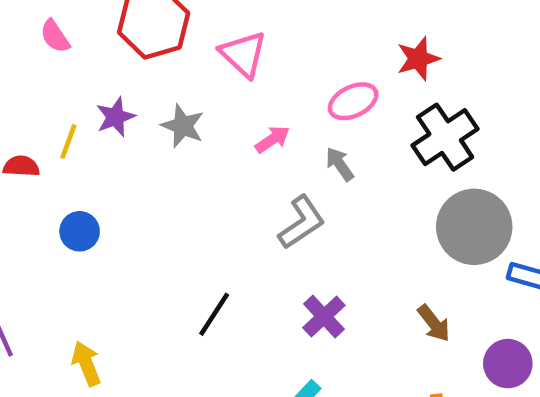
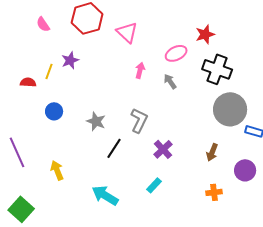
gray star: (183, 126) -> (96, 121), moved
black cross: (445, 137) -> (217, 69), turned -36
pink arrow: (272, 139) -> (140, 70), turned -42
gray L-shape: (302, 222) -> (139, 120), moved, turned -30
brown arrow: (434, 323) -> (212, 152), turned 60

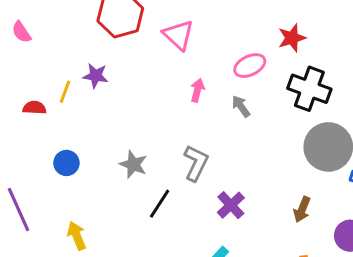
pink semicircle: (43, 24) -> (21, 32), moved
purple star: (70, 60) -> (96, 76), turned 30
blue circle: (54, 111) -> (66, 163), moved

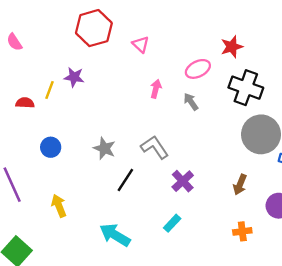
pink triangle: (178, 35) -> (141, 44), size x0.7
gray L-shape: (196, 163) -> (155, 147), turned -60

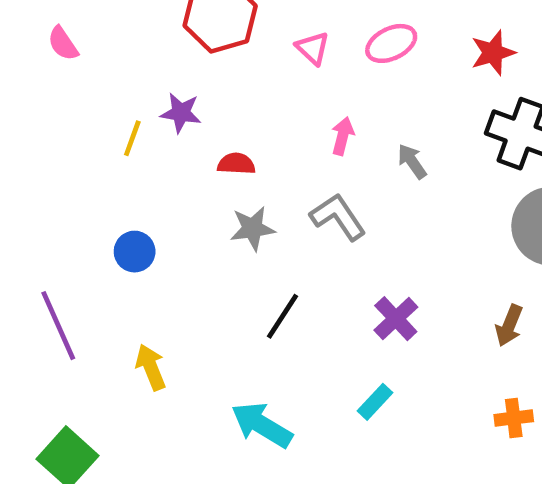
pink ellipse: (198, 69) -> (391, 43), moved
red semicircle: (25, 103) -> (236, 164), moved
gray L-shape: (155, 147) -> (338, 217), moved
gray star: (104, 148) -> (252, 228), moved, turned -30

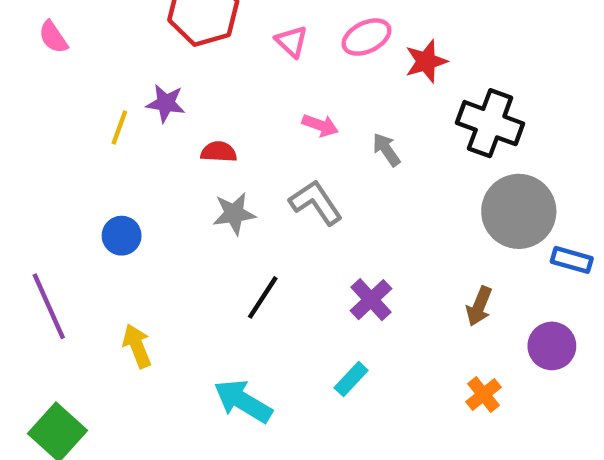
red star: (493, 53) -> (426, 61), moved
pink arrow: (343, 136) -> (320, 125), turned 96
orange cross: (514, 418) -> (483, 395), turned -32

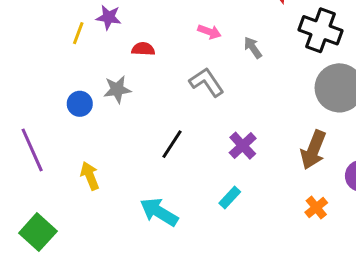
gray star: (234, 214) -> (117, 89), moved
brown arrow: (479, 306) -> (313, 150), size x1.5

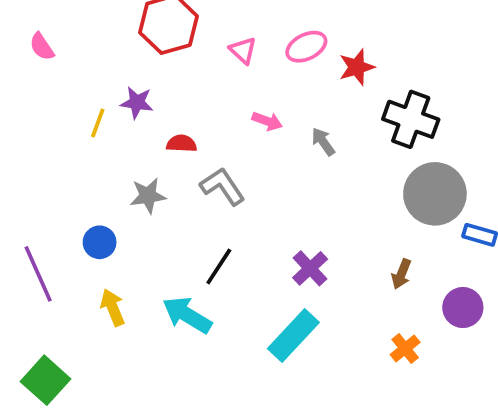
gray L-shape: (207, 82) -> (223, 186), moved
blue circle: (80, 104) -> (100, 242), moved
brown arrow: (313, 150) -> (401, 274), size x0.6
cyan rectangle: (230, 197) -> (293, 335), size x1.8
cyan arrow: (159, 212) -> (187, 315), moved

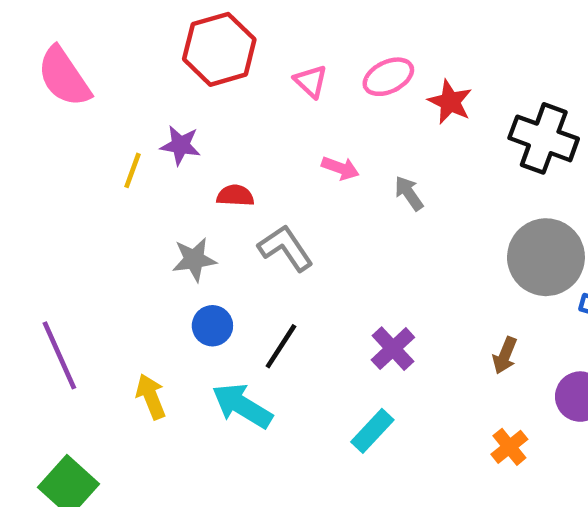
pink semicircle: (42, 47) -> (64, 77), size x1.8
red star: (357, 67) -> (450, 102), turned -30
black cross: (411, 119) -> (544, 138), moved
blue circle: (100, 242) -> (212, 326), moved
cyan rectangle: (293, 335) -> (372, 431), size x0.7

